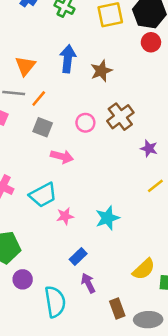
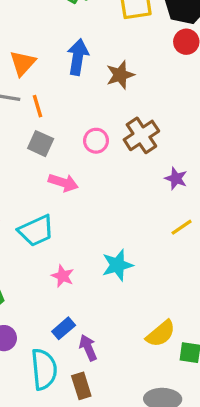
orange line: (39, 98) -> (38, 106), turned -60
pink star: (65, 216) -> (63, 276), moved, turned 30
blue rectangle: (78, 256) -> (64, 328), moved
brown rectangle: (117, 309) -> (81, 386), moved

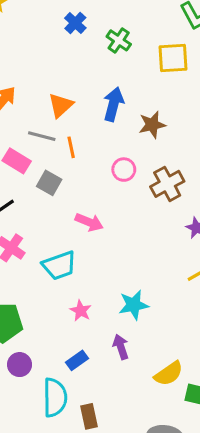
pink circle: (96, 141) -> (124, 170), moved
gray square: (41, 144) -> (49, 183), moved
purple arrow: (88, 348) -> (121, 347), moved

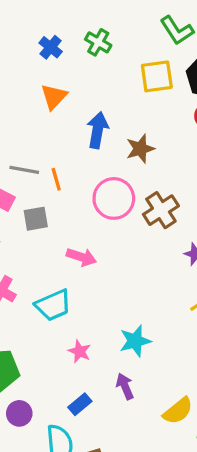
green cross: (119, 40) -> (98, 42), moved
orange triangle: (61, 105) -> (54, 97), moved
pink circle: (124, 170) -> (114, 198), size x1.6
gray square: (49, 183) -> (36, 219), turned -35

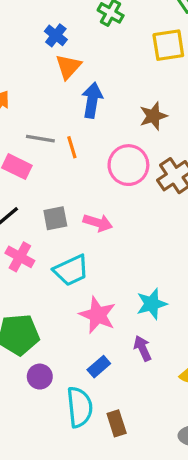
blue cross: (51, 47) -> (56, 35), moved
blue arrow: (98, 130) -> (92, 100), moved
gray square: (36, 219) -> (55, 218), moved
pink star: (80, 351) -> (98, 315), size x1.6

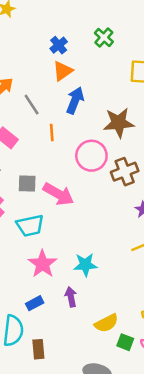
brown star: (153, 116) -> (119, 123), size x1.4
gray line: (40, 139) -> (32, 105), moved, turned 35
pink arrow: (98, 223) -> (58, 194), size x1.4

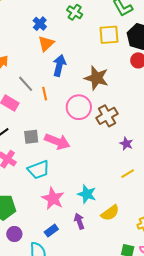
gray line: (32, 105) -> (26, 84), moved
brown star: (119, 123) -> (96, 78), turned 30
cyan star: (85, 265) -> (87, 194), turned 30
yellow semicircle: (106, 323) -> (110, 213), moved

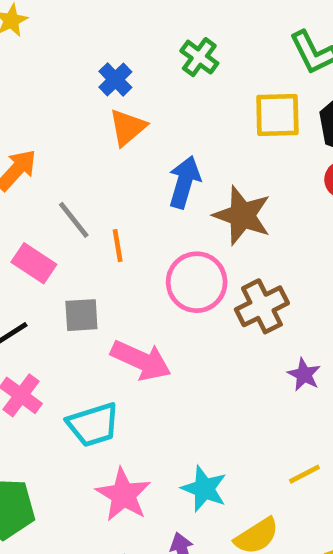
blue arrow: (59, 65) -> (184, 182), moved
gray square: (31, 137) -> (81, 315), moved
yellow line: (128, 174) -> (304, 474), moved

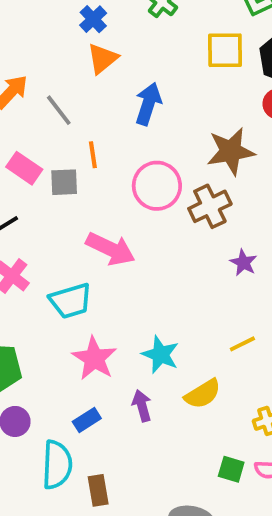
brown star: (242, 215) -> (231, 151), moved, turned -30
gray line: (74, 220) -> (59, 110), moved
gray square: (81, 315) -> (64, 182), moved

